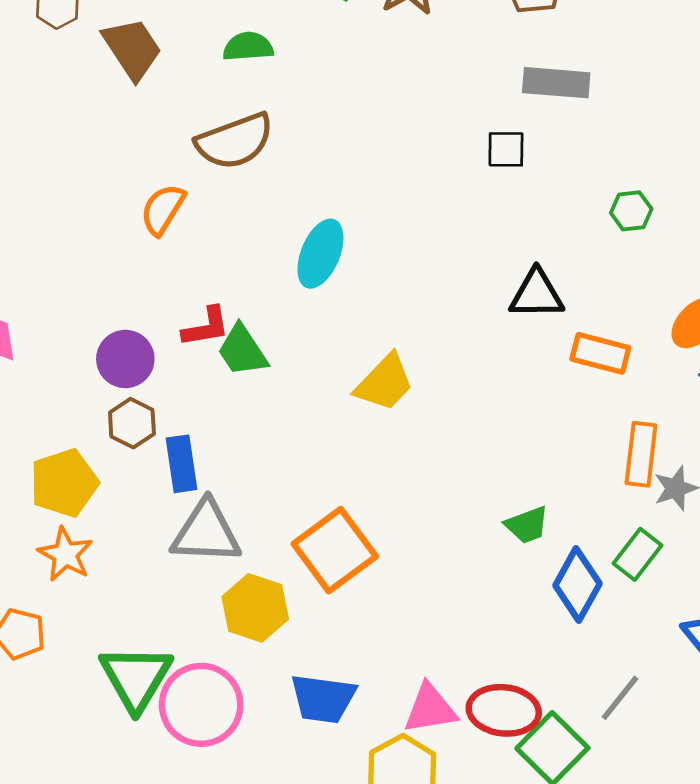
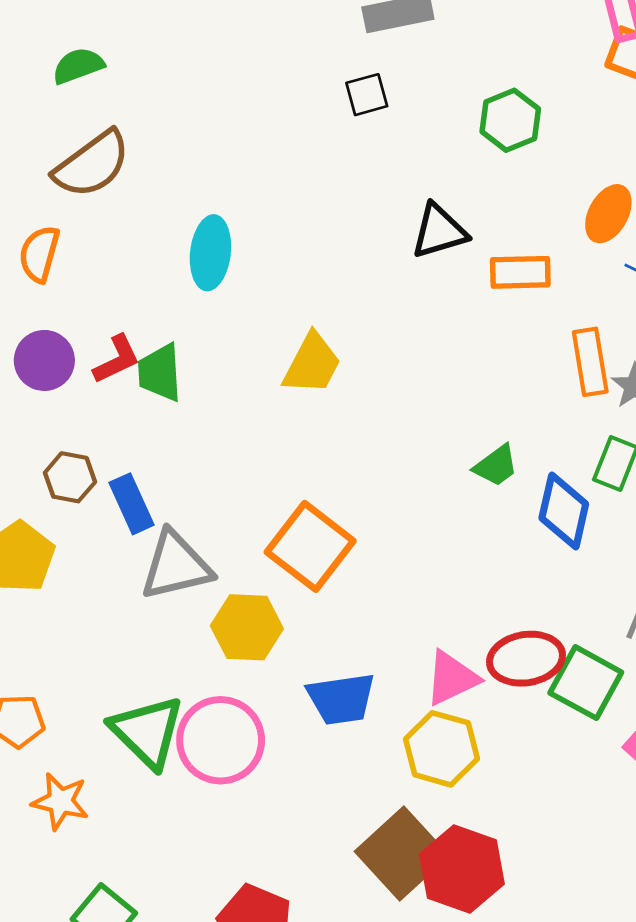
green hexagon: (631, 211) -> (510, 120), size x1.4
green trapezoid: (242, 351) -> (160, 373), turned 46
purple circle: (125, 359) -> (44, 360), moved
orange star: (65, 554) -> (60, 801), moved

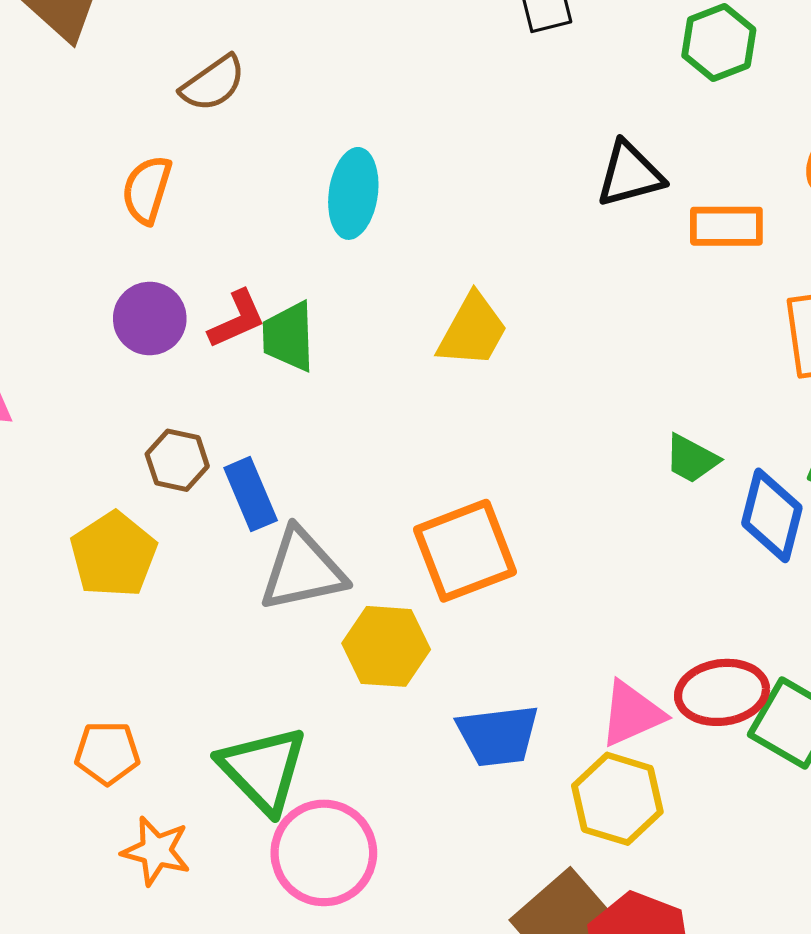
brown semicircle: (92, 164) -> (213, 83), size x0.7
green trapezoid: (496, 466) -> (692, 459), turned 63
orange square: (310, 546) -> (465, 551), turned 30
pink circle: (221, 740) -> (324, 853), moved

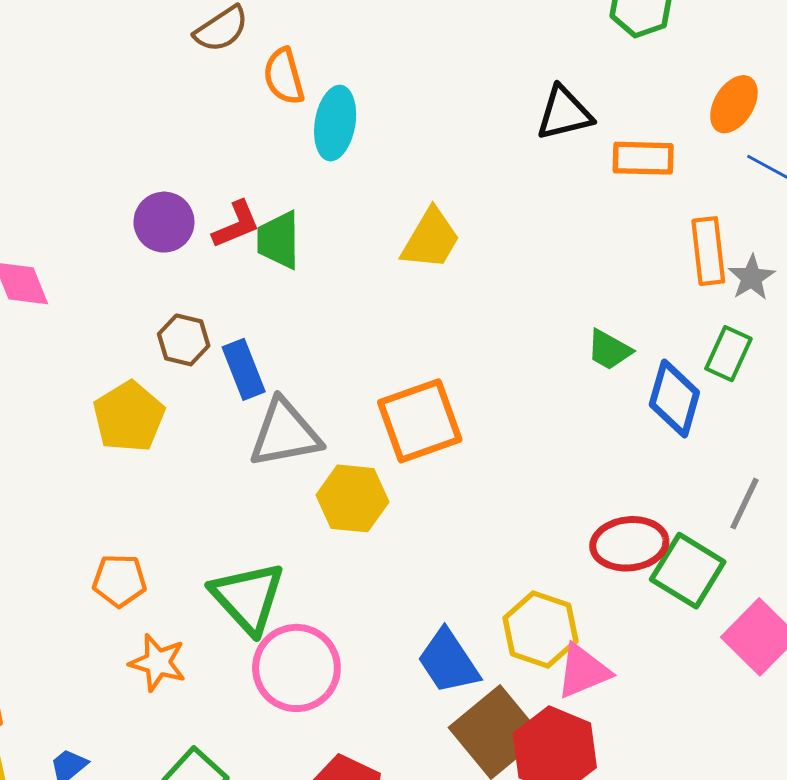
orange semicircle: (147, 190) -> (284, 76), moved, turned -34
pink triangle: (632, 714) -> (583, 671), moved
blue trapezoid: (498, 735) -> (448, 661), moved, turned 62

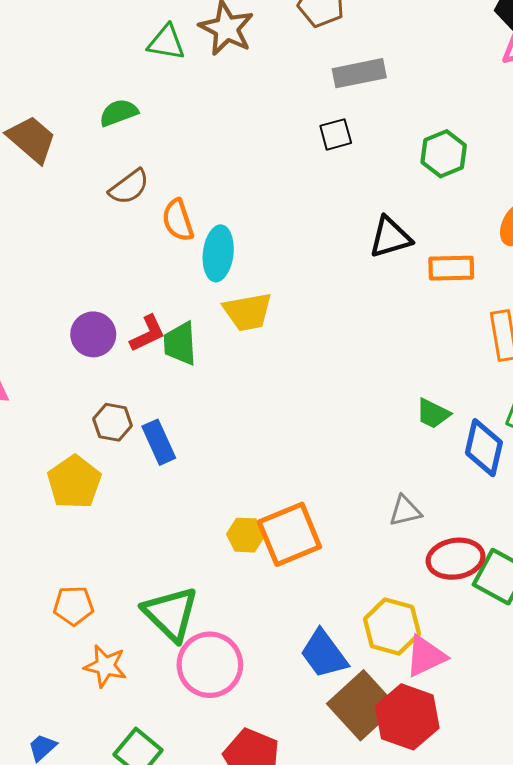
yellow trapezoid: (431, 239) -> (248, 312), moved, turned 52
orange square: (420, 421) -> (289, 534), moved
gray triangle: (285, 433) -> (405, 511), moved, size x0.6
yellow hexagon: (353, 498) -> (246, 535), size x0.7

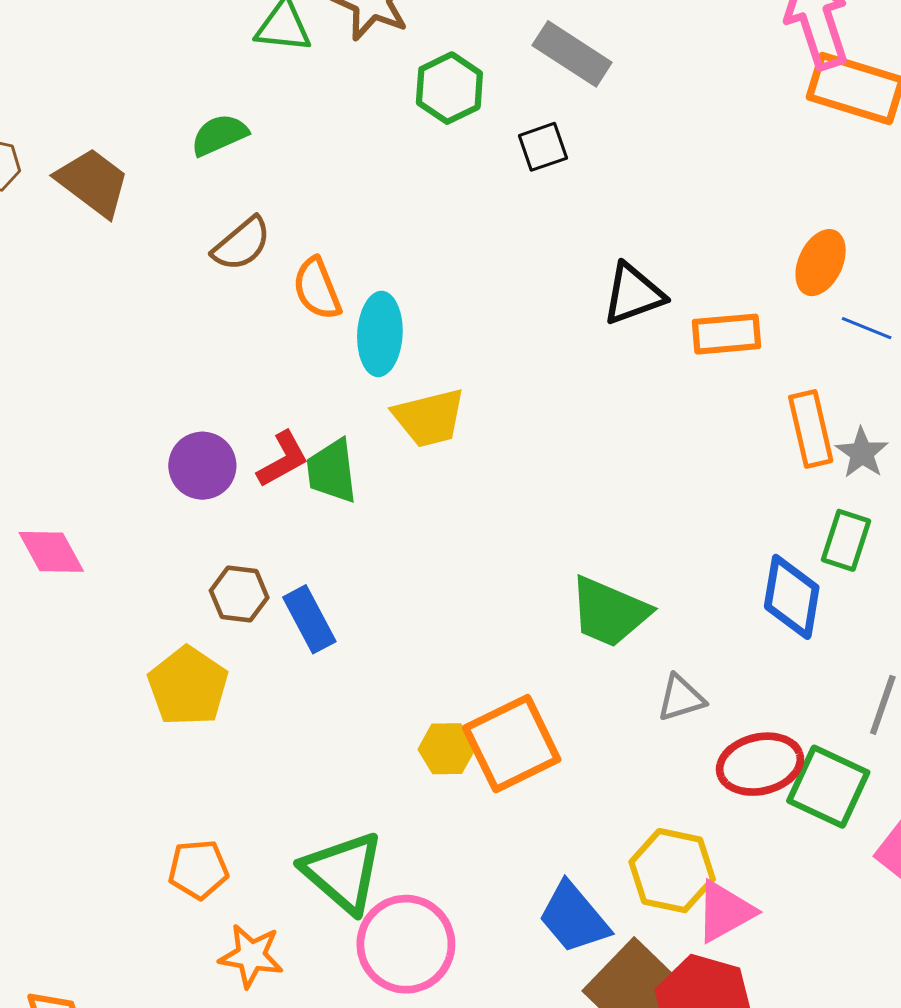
gray rectangle: (359, 73) -> (572, 54), turned 48
green hexagon: (444, 154) -> (449, 88), moved
green trapezoid: (433, 414) -> (609, 612), moved, size x1.6

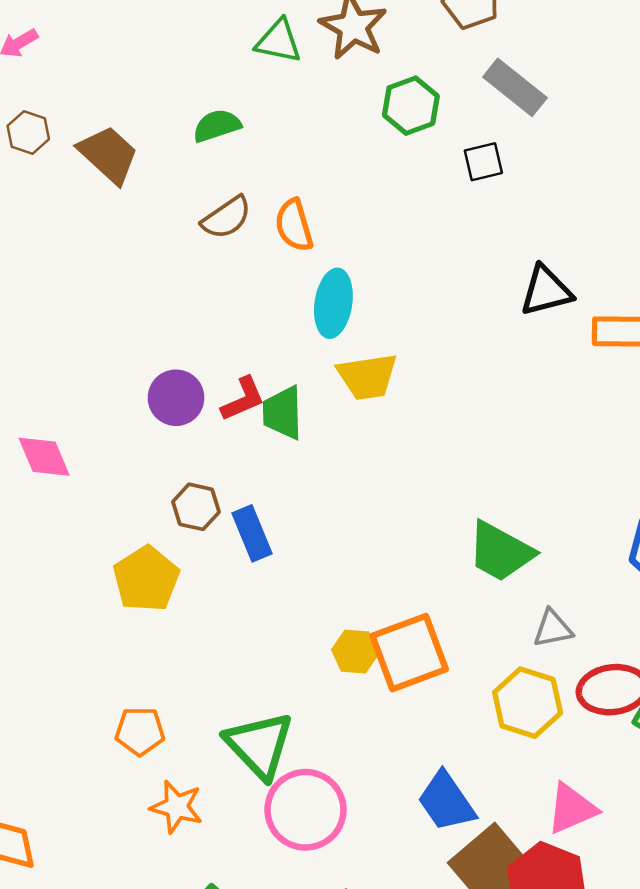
orange semicircle: (317, 289) -> (294, 225), moved
yellow hexagon: (672, 871) -> (528, 703), moved

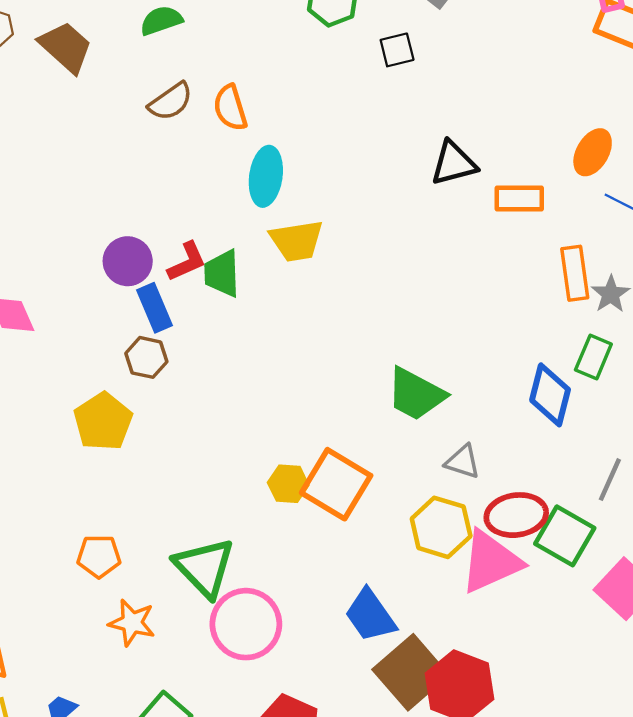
blue rectangle: (252, 533) -> (154, 308), moved
gray triangle: (553, 629) -> (463, 462), turned 30
orange square: (409, 653) -> (336, 484), turned -38
pink triangle: (572, 809) -> (491, 562), moved, size x1.4

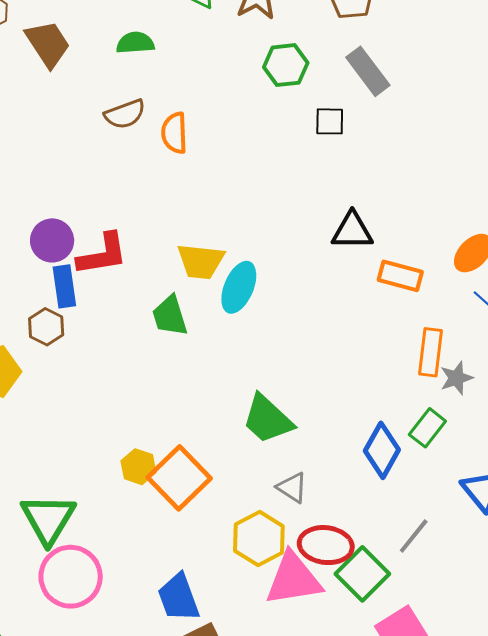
cyan ellipse: (266, 176) -> (239, 287), moved
red L-shape: (187, 262) -> (102, 254), size x1.4
green trapezoid: (222, 273) -> (170, 316), moved, turned -30

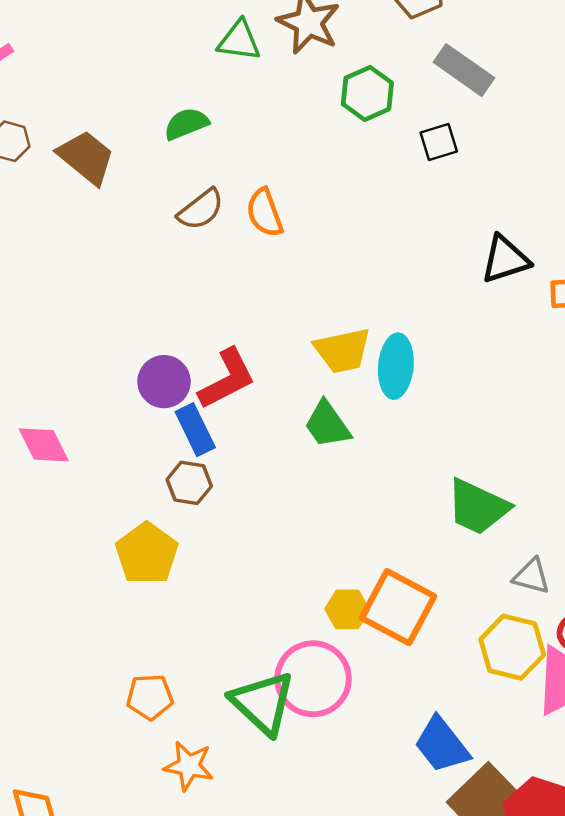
pink circle: (71, 577) -> (313, 679), moved

